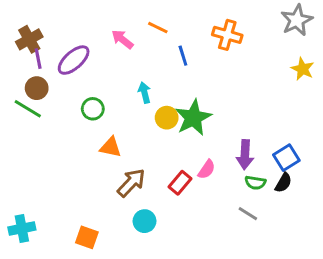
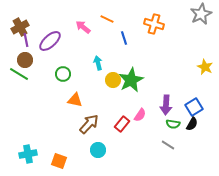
yellow star: (303, 69) -> (205, 67), moved
cyan cross: (22, 228) -> (28, 154), moved

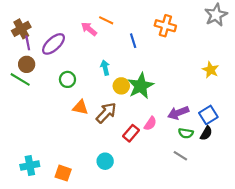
orange line: (107, 19) -> (106, 20), moved
yellow star: (205, 67) -> (211, 70), moved
purple arrow: (166, 105) -> (178, 113), turned 66
brown arrow: (89, 124) -> (106, 113), moved

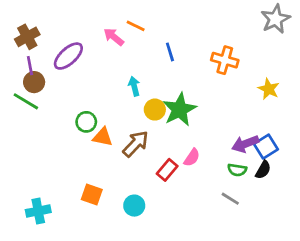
orange cross: (165, 26) -> (225, 60), moved
purple line: (28, 43) -> (30, 66), moved
green circle: (67, 79) -> (86, 122), moved
purple arrow: (178, 113) -> (245, 144), moved
orange square: (63, 173) -> (92, 195), moved

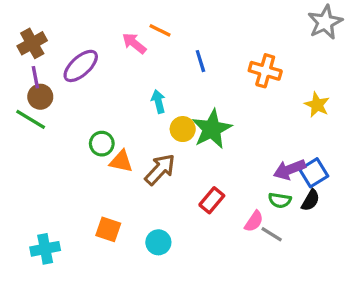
pink semicircle: (192, 158) -> (254, 221), moved
red rectangle: (167, 170) -> (212, 200), moved

